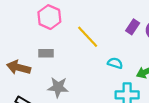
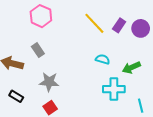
yellow line: (88, 37) -> (94, 23), moved
gray rectangle: (46, 53) -> (38, 50), turned 56

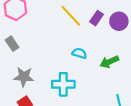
cyan cross: (114, 89) -> (63, 84), moved

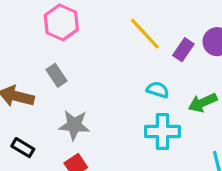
purple rectangle: (96, 18) -> (183, 50), moved
cyan cross: (63, 84) -> (162, 132), moved

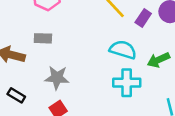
gray rectangle: (57, 75) -> (43, 38), turned -54
cyan semicircle: (158, 90) -> (123, 50), size x1.5

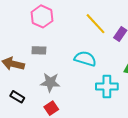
cyan semicircle: (123, 50) -> (85, 59), moved

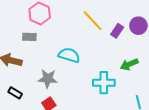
gray rectangle: (39, 50) -> (29, 37), moved
cyan semicircle: (85, 59) -> (69, 55), moved

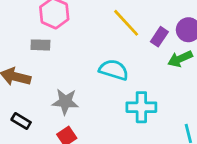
cyan semicircle: (69, 55) -> (114, 70), moved
green arrow: (129, 64) -> (180, 59), moved

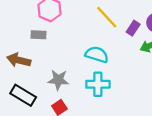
cyan cross: (141, 107) -> (98, 84), moved
black rectangle: (21, 121) -> (23, 95), size x1.6

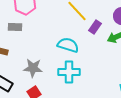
purple rectangle: (133, 28) -> (95, 27), moved

